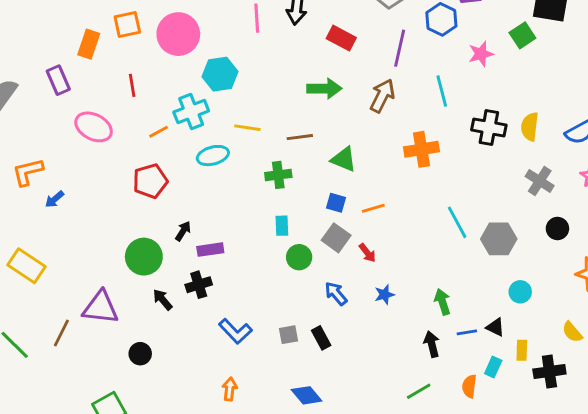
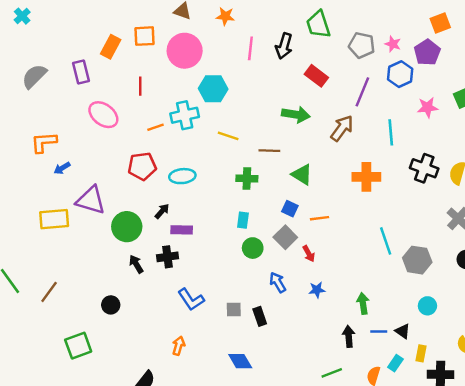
cyan ellipse: (213, 156) -> (182, 176), moved
yellow rectangle: (26, 266) -> (54, 219), moved, turned -48
purple triangle: (101, 308) -> (91, 200), moved
brown line: (61, 333) -> (49, 292), moved

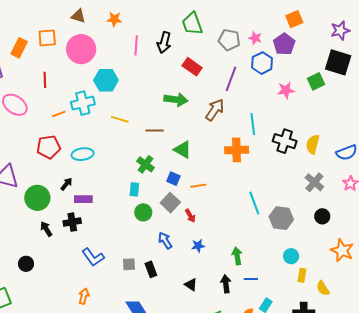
cyan line: (391, 132) -> (253, 124), moved
green cross: (247, 178) -> (146, 164), moved, turned 36
black triangle: (403, 331) -> (191, 285), moved
yellow rectangle: (421, 353) -> (302, 275), moved

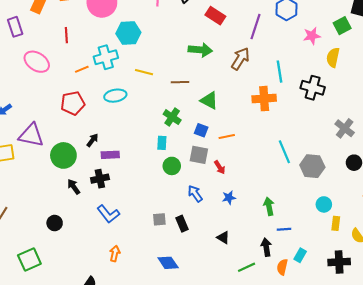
yellow semicircle: (313, 144) -> (333, 57), moved
cyan ellipse: (83, 154) -> (115, 96), moved
gray square: (170, 203) -> (199, 155), turned -30
blue L-shape: (93, 257) -> (108, 214), moved
black arrow: (226, 284) -> (266, 247), moved

